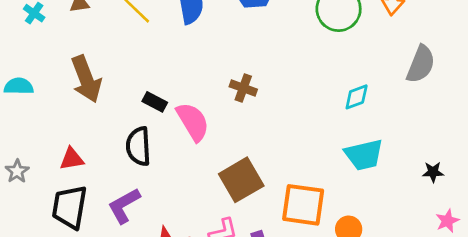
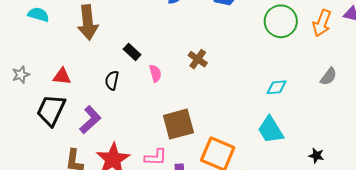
gray semicircle: (421, 64) -> (329, 76), size x0.7
pink semicircle: (193, 122) -> (155, 73), size x0.6
black semicircle: (138, 146) -> (112, 80), size x0.7
cyan trapezoid: (364, 155) -> (271, 130), turned 56
purple L-shape: (124, 206) -> (90, 120), turned 152

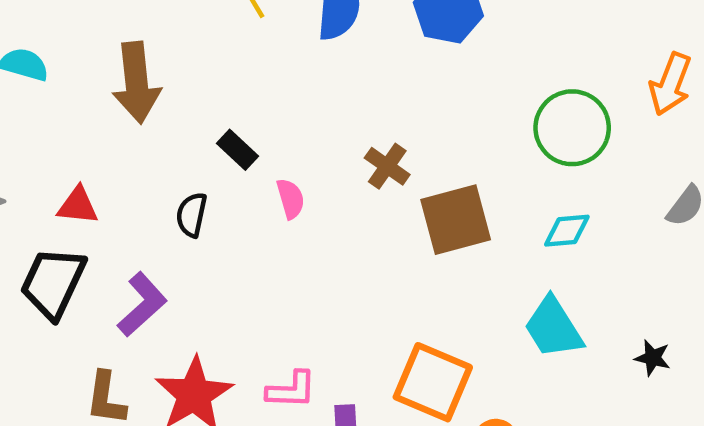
green circle: (281, 21) -> (572, 128), moved
brown square: (178, 124) -> (456, 220), moved
black star: (316, 156) -> (653, 358), moved

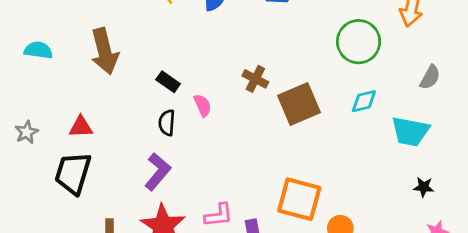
black semicircle: (192, 215) -> (167, 123), moved
purple L-shape: (142, 304) -> (158, 172), moved
cyan trapezoid: (553, 328) -> (410, 132), moved, turned -39
black star: (653, 358) -> (424, 187), moved

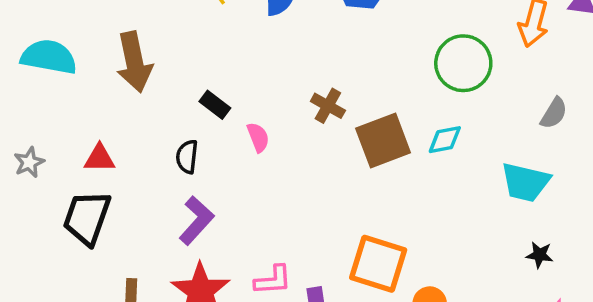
cyan semicircle: (38, 50) -> (49, 57), size x1.5
cyan diamond: (364, 101) -> (445, 140), moved
black semicircle: (167, 123) -> (187, 157), moved

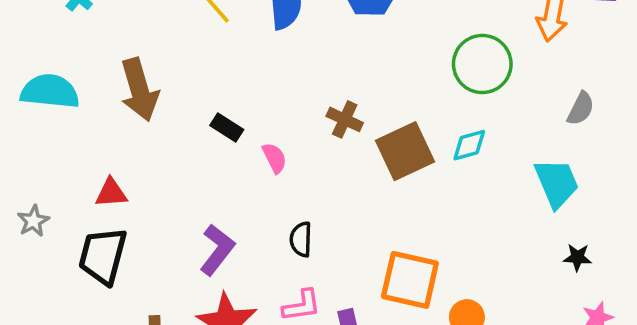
black semicircle: (187, 157) -> (301, 239), moved
gray star: (29, 162) -> (33, 221), moved
cyan trapezoid: (525, 182) -> (557, 183), turned -122

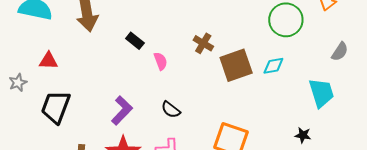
red triangle: (111, 193) -> (48, 61), moved
black semicircle: (301, 239) -> (171, 110), turned -60
black star: (577, 257) -> (303, 135), moved

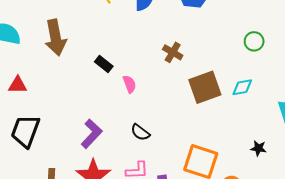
green circle: (286, 20) -> (254, 41), size x0.6
brown cross: (203, 43) -> (173, 52), moved
black star: (303, 135) -> (258, 148), moved

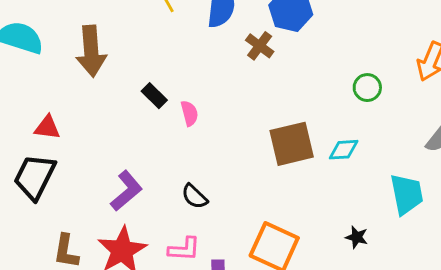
brown cross: (173, 52) -> (260, 46), moved
pink semicircle: (129, 84) -> (189, 113), moved
red triangle: (18, 85) -> (47, 128), moved

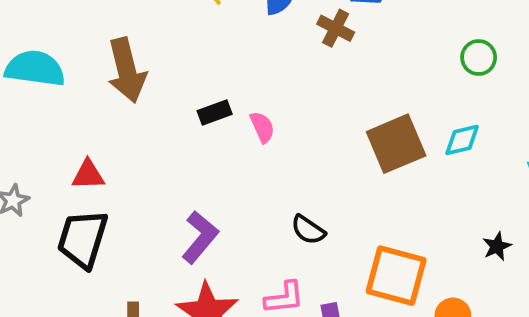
black rectangle: (154, 96) -> (215, 112), turned -55
black semicircle: (194, 196) -> (308, 230), moved
black star: (357, 237) -> (497, 246), turned -30

